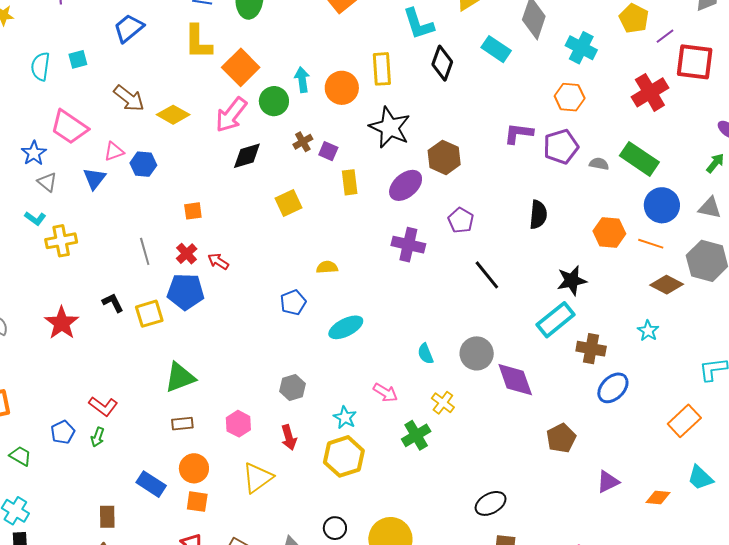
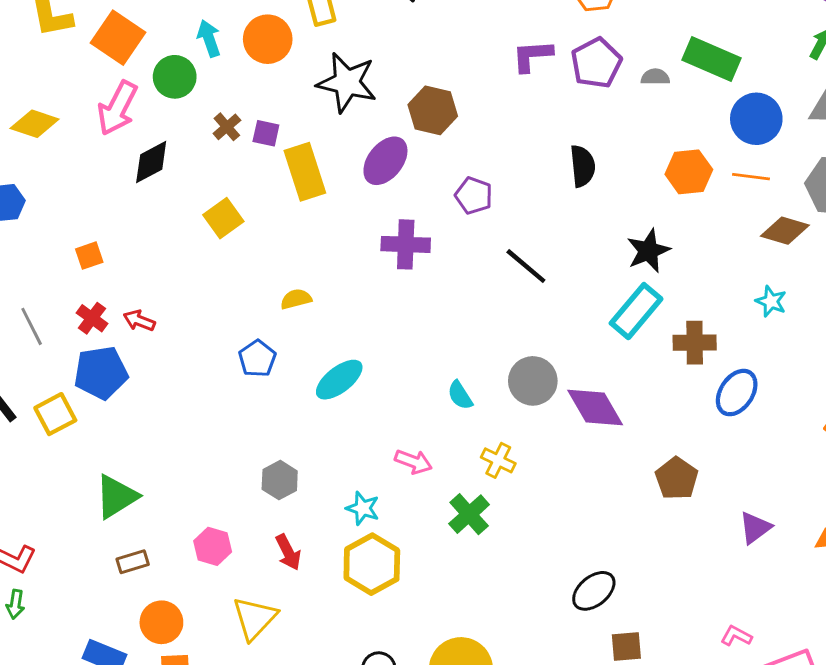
yellow rectangle: (350, 182) -> (305, 172), size x1.5

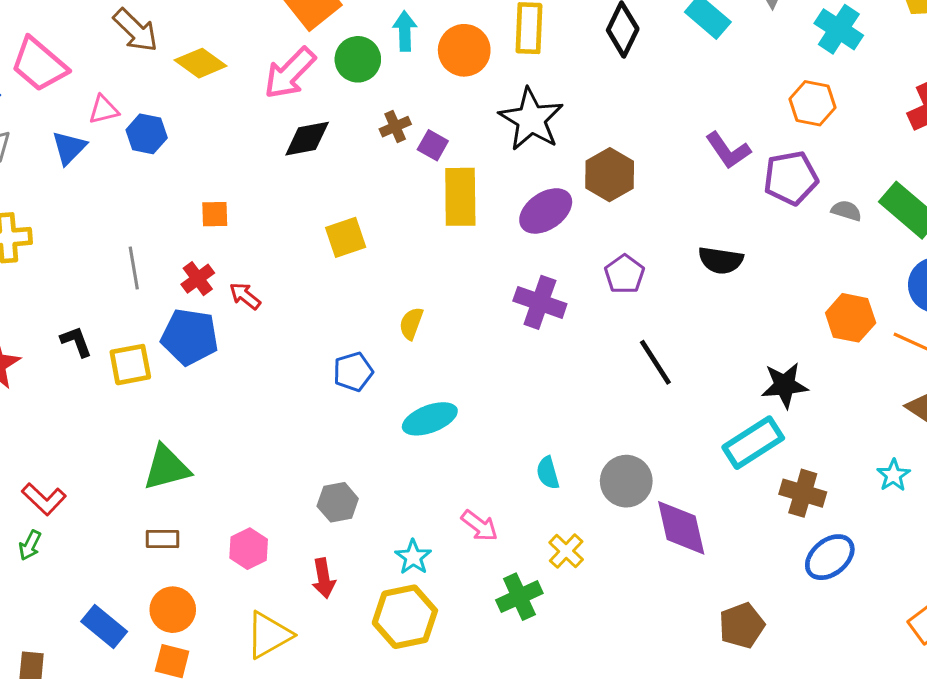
purple L-shape: (532, 56) -> (728, 150), turned -138
black semicircle: (583, 166) -> (721, 260), moved, turned 87
yellow square: (223, 218) -> (346, 237), moved
yellow semicircle: (296, 299) -> (411, 323), turned -72

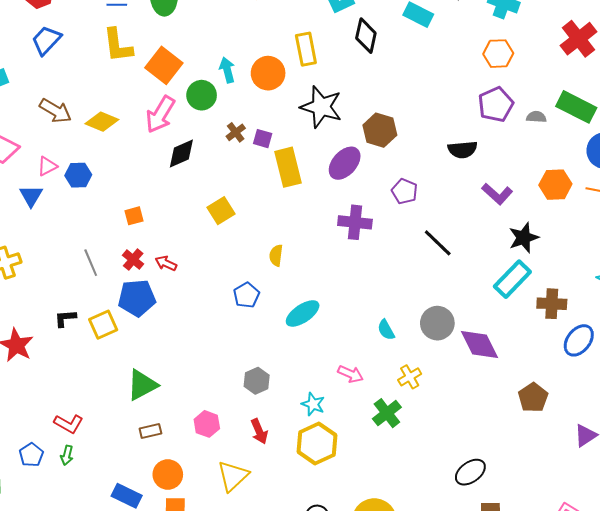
purple L-shape: (728, 150) -> (497, 194), moved
black semicircle: (721, 260) -> (462, 150), moved
black L-shape: (76, 342) -> (65, 318), turned -60
yellow cross: (566, 551) -> (410, 377), turned 30

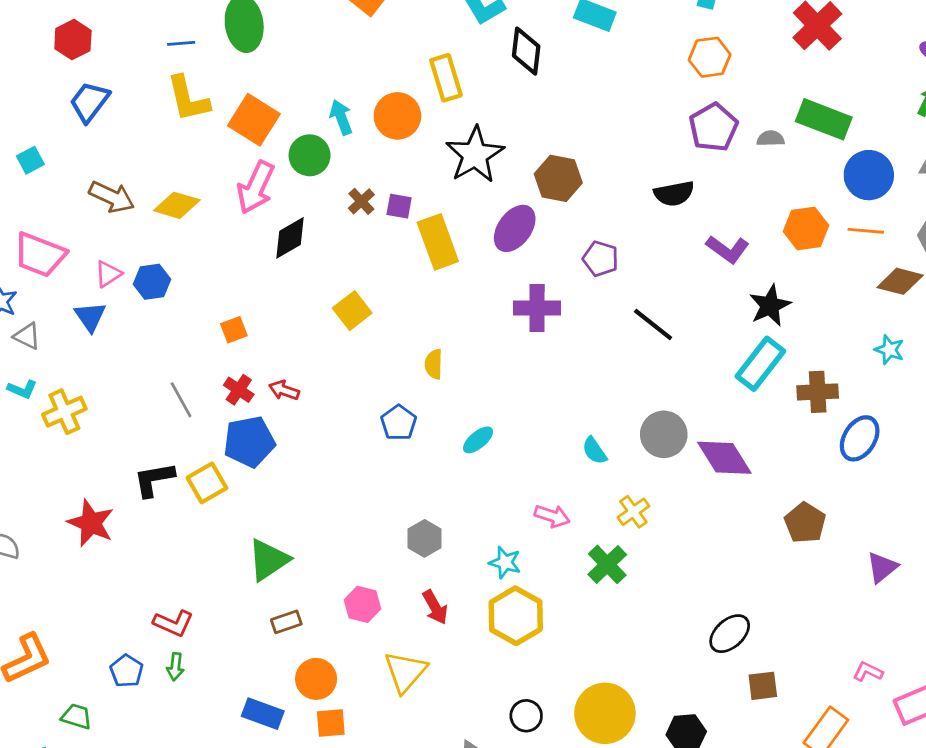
black star: (321, 107) -> (475, 155), turned 30
cyan ellipse: (303, 313) -> (478, 440), size x0.7
black L-shape: (65, 318) -> (154, 479), size x1.4

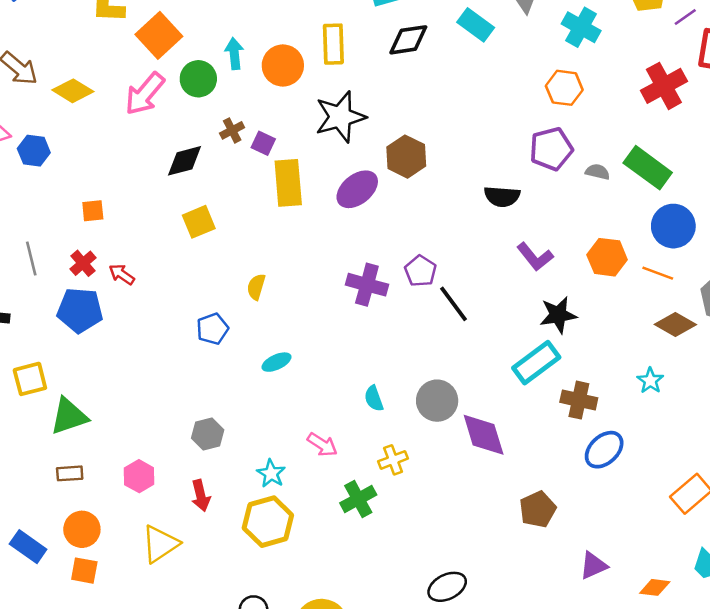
black diamond: (526, 51) -> (408, 40), turned 60
black diamond: (290, 238) -> (185, 161), moved
purple pentagon: (601, 259) -> (420, 271), moved
purple cross: (537, 308) -> (367, 285), moved
yellow square: (207, 483) -> (30, 379), moved

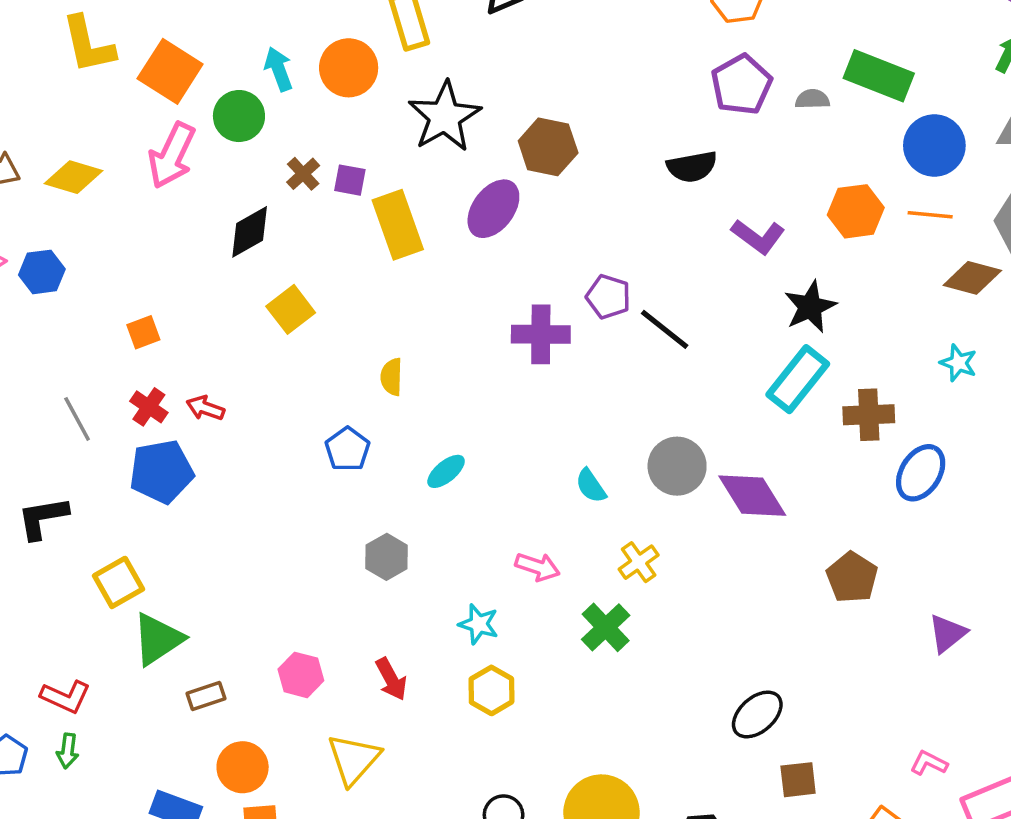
green triangle: (69, 416) -> (158, 639), moved
gray hexagon: (208, 434) -> (387, 557), moved
yellow hexagon: (268, 522) -> (491, 690), size x0.7

